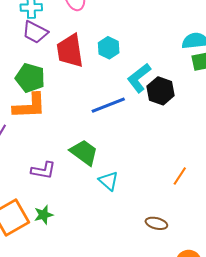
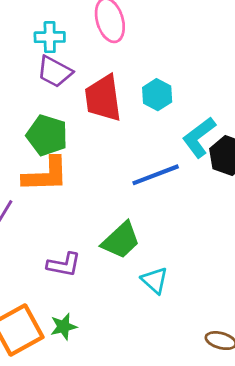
green trapezoid: (84, 152) -> (121, 240), turned 100

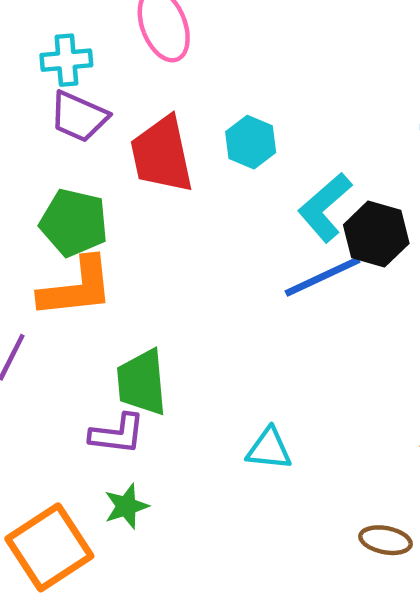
blue line: (156, 175) -> (322, 277), moved
green trapezoid: (121, 240) -> (142, 382), moved, turned 132
cyan triangle: (155, 280) -> (269, 449), turned -32
green star: (63, 327) -> (126, 506), moved

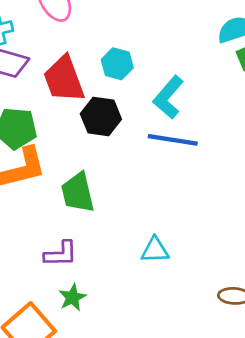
black hexagon: (376, 234) -> (101, 116), moved
blue line: (322, 277) -> (173, 140), turned 42
green trapezoid: (142, 382) -> (78, 193), moved

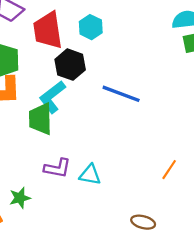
cyan L-shape: (168, 97) -> (52, 97), moved
purple L-shape: (61, 254) -> (57, 168), moved

